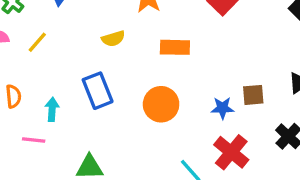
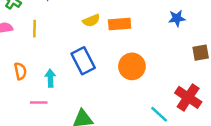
yellow line: (37, 42) -> (34, 29), turned -35
orange rectangle: (175, 47) -> (120, 24), moved
blue star: (222, 108) -> (177, 18), moved

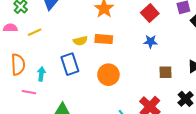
yellow semicircle: (91, 20) -> (80, 41), moved
yellow line: (34, 29) -> (35, 32), turned 56
orange semicircle: (20, 71) -> (18, 65), size x1.5

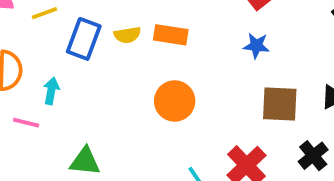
blue rectangle: (70, 64) -> (84, 39), moved, turned 35
brown square: (165, 72) -> (280, 104), size x1.5

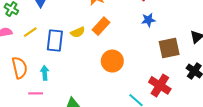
orange rectangle: (171, 35) -> (101, 26), turned -42

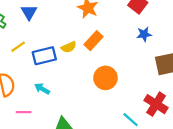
blue rectangle: (55, 40) -> (44, 56), turned 70
cyan arrow: (45, 73) -> (42, 89), moved, turned -56

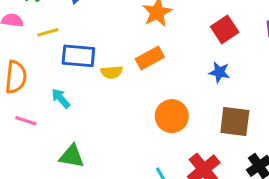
yellow semicircle: (69, 47) -> (112, 72), moved
orange circle: (105, 78) -> (172, 116), moved

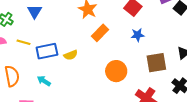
yellow line: (48, 32) -> (24, 42), turned 48
orange rectangle: (150, 58) -> (100, 33), moved

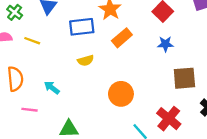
blue rectangle: (47, 51) -> (82, 27), moved
orange circle: (116, 71) -> (121, 94), moved

